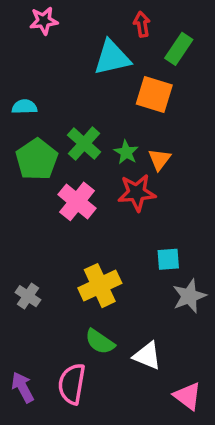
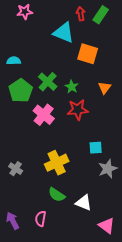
green rectangle: (179, 49) -> (101, 15), moved
cyan triangle: (112, 58) -> (64, 33), turned 35
orange triangle: (159, 159) -> (105, 88), moved
pink semicircle: (72, 384) -> (41, 219), size x0.7

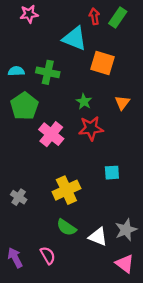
green cross: (48, 82) -> (48, 72), moved, turned -30
gray star: (108, 169) -> (126, 230), moved
pink semicircle: (41, 219) -> (48, 255), turned 140

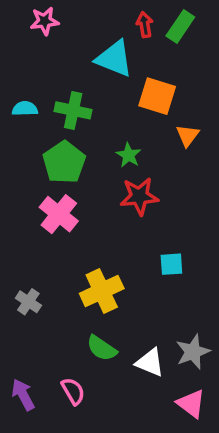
orange triangle: (122, 103) -> (187, 135), moved
green pentagon: (24, 106) -> (64, 162), moved
pink cross: (51, 134) -> (59, 214), moved

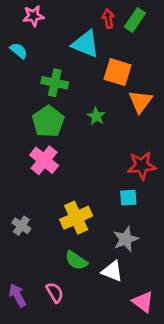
cyan semicircle: (25, 109) -> (19, 51), moved, turned 42
orange triangle: (187, 135) -> (140, 101), size x1.4
red star: (139, 196) -> (142, 166), moved
gray star: (193, 352) -> (126, 239), moved

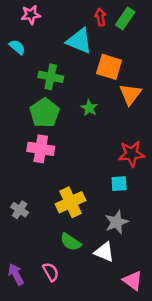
pink cross: (44, 160) -> (41, 149), turned -30

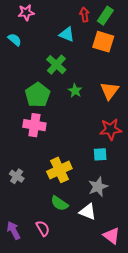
cyan triangle: (79, 41) -> (67, 34), size x0.7
orange square: (109, 67) -> (103, 42), moved
green cross: (51, 77) -> (56, 65), moved, turned 30
orange triangle: (130, 94) -> (110, 91), moved

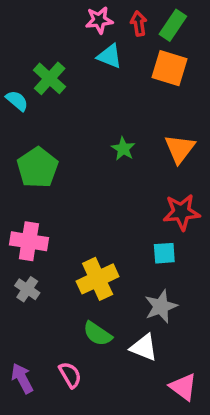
pink star: (26, 12) -> (99, 20), moved
cyan semicircle: (15, 40) -> (17, 101), moved
green cross: (56, 65) -> (50, 78), moved
green pentagon: (38, 95) -> (38, 168), moved
pink cross: (34, 125) -> (29, 241), moved

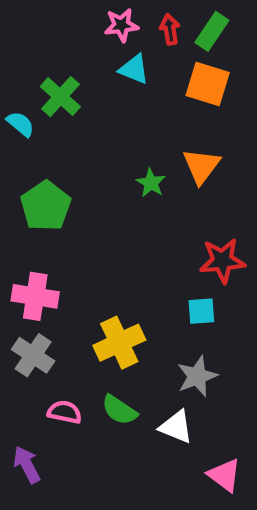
orange triangle: (180, 149) -> (201, 166), moved
gray cross: (27, 289) -> (33, 355), size x1.4
pink semicircle: (70, 375) -> (65, 412), moved, turned -48

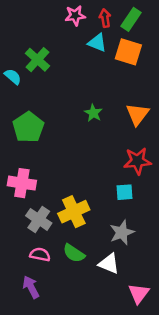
cyan triangle: (134, 69) -> (97, 43), moved
orange triangle: (201, 166) -> (137, 114), moved
gray cross: (33, 355) -> (39, 219), moved
purple arrow: (27, 465) -> (31, 287), moved
pink triangle: (224, 475) -> (139, 294), turned 30

